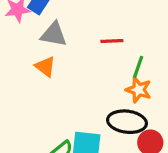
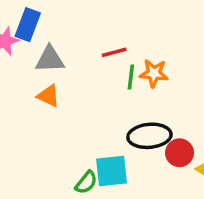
green line: (138, 67) -> (131, 77), moved
orange star: (139, 90) -> (154, 73), moved

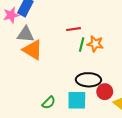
gray triangle: (50, 59) -> (26, 34), moved
orange triangle: (48, 96) -> (33, 50), size x1.5
cyan square: (112, 171) -> (77, 100), moved

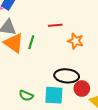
green line: (82, 44) -> (31, 42), moved
green semicircle: (49, 103) -> (26, 96), turned 64

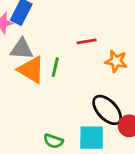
black ellipse: (67, 76) -> (107, 110), turned 45

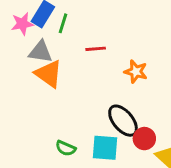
red line: (87, 41) -> (96, 49), moved
green line: (55, 67) -> (63, 23), moved

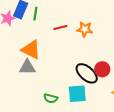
gray triangle: (40, 52) -> (27, 67), moved
orange star: (136, 72) -> (85, 29), moved
red circle: (144, 139) -> (102, 69), moved

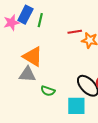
red line: (60, 27) -> (75, 32), moved
green semicircle: (51, 98) -> (48, 91), moved

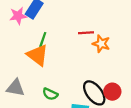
green line: (40, 20) -> (43, 40), moved
gray triangle: (27, 74) -> (16, 88), moved

